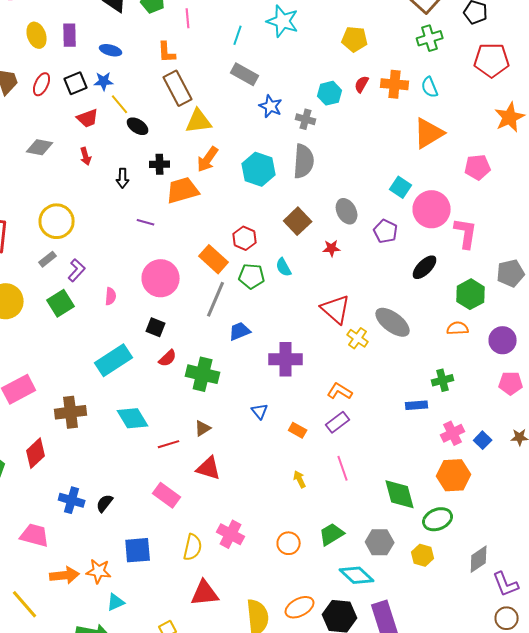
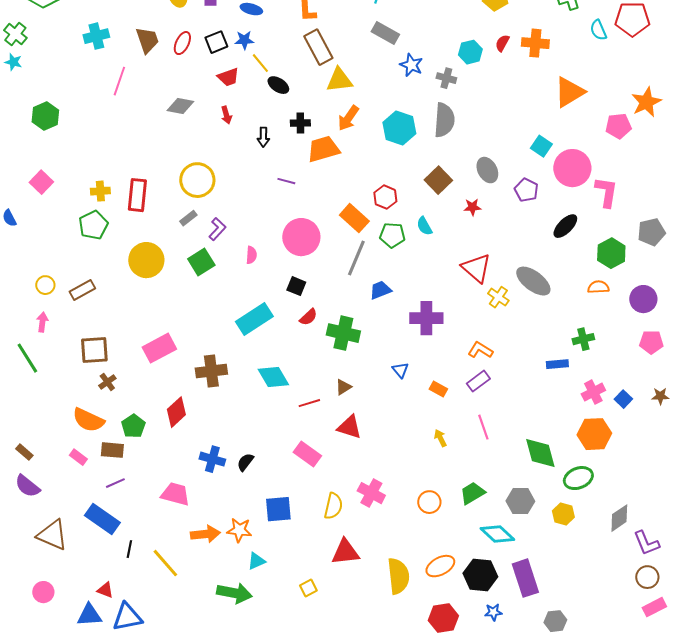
cyan semicircle: (430, 87) -> (598, 30), moved
orange star: (510, 117) -> (646, 102), moved

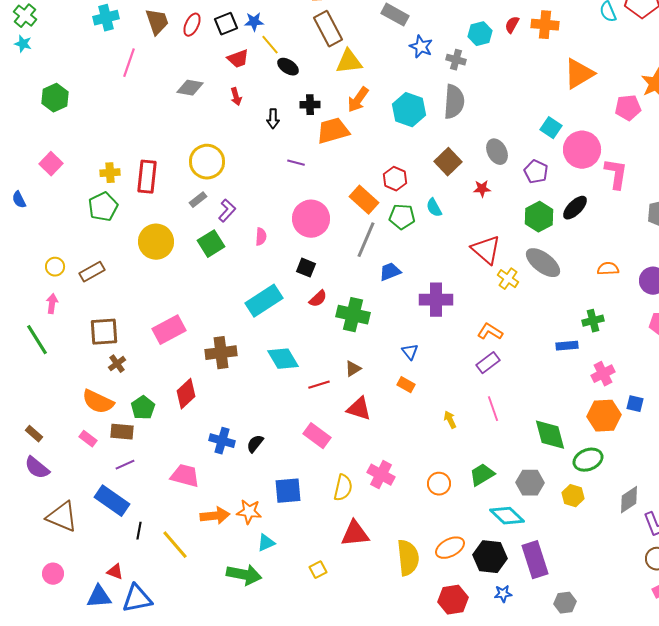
green hexagon: (611, 253) -> (539, 217), moved
orange rectangle: (438, 389) -> (406, 385), moved
blue square: (623, 399) -> (635, 404), moved, turned -30

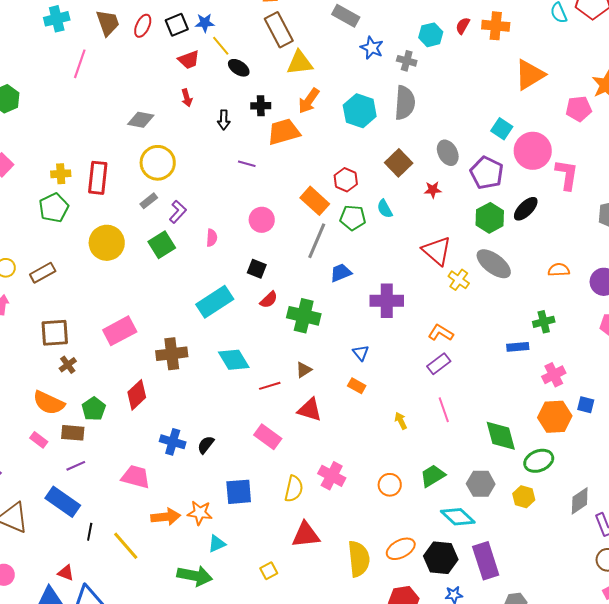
gray diamond: (190, 88) -> (141, 120), moved
purple pentagon: (536, 172) -> (487, 173), size x1.4
pink circle: (311, 219) -> (262, 220), size x0.7

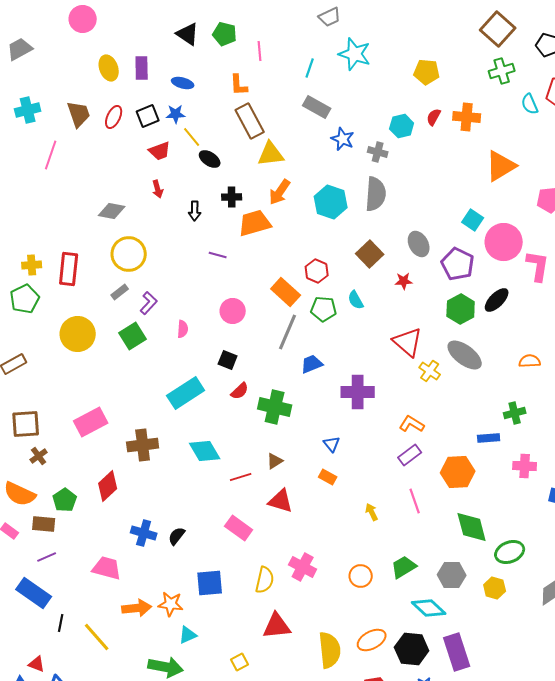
pink cross: (554, 375) -> (525, 466), turned 30
orange hexagon: (555, 417) -> (458, 472), moved

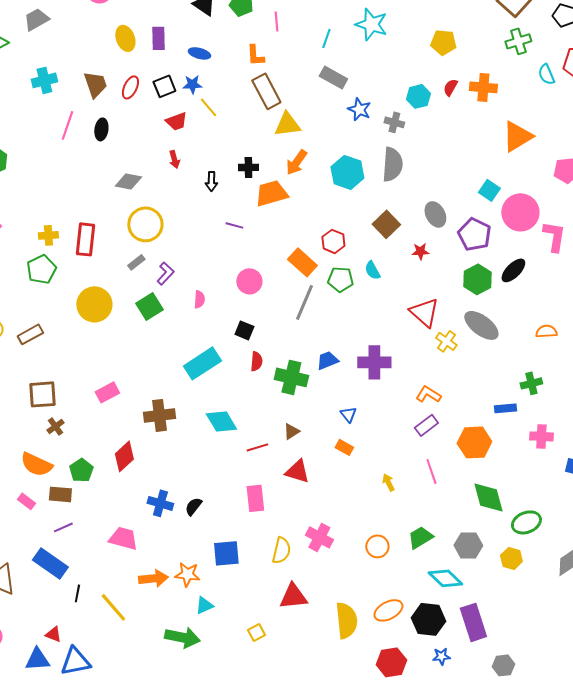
black ellipse: (210, 159) -> (101, 129), moved, turned 65
blue trapezoid: (312, 364) -> (327, 360), moved
red semicircle: (240, 391) -> (256, 361), turned -42
pink rectangle: (91, 422) -> (107, 392), size x0.7
pink rectangle: (239, 528) -> (255, 498), turned 48

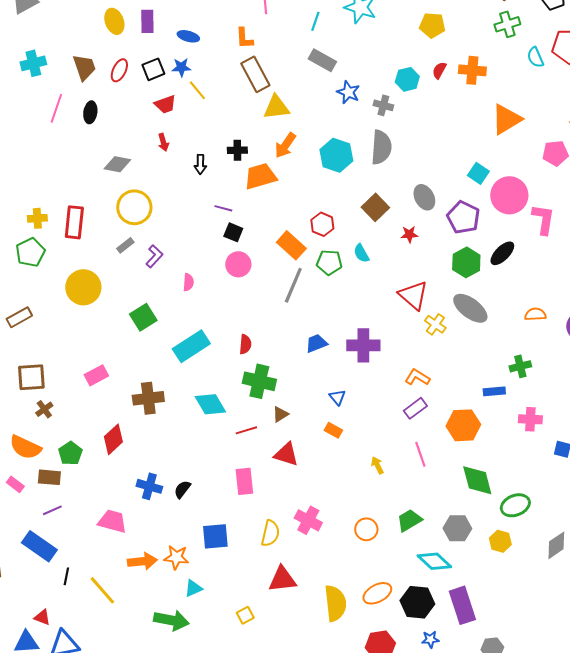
green square: (149, 306) -> (143, 317), moved
black square: (244, 330) -> (233, 232), moved
green cross: (291, 377) -> (259, 381), moved

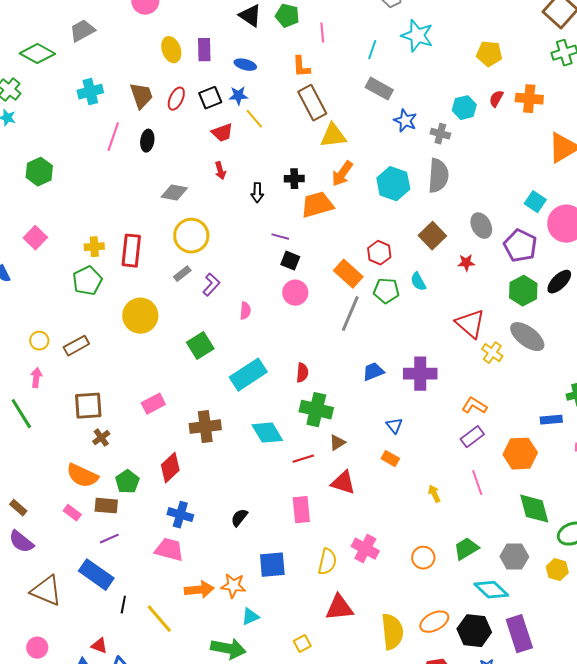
blue cross: (149, 486) -> (180, 515), moved

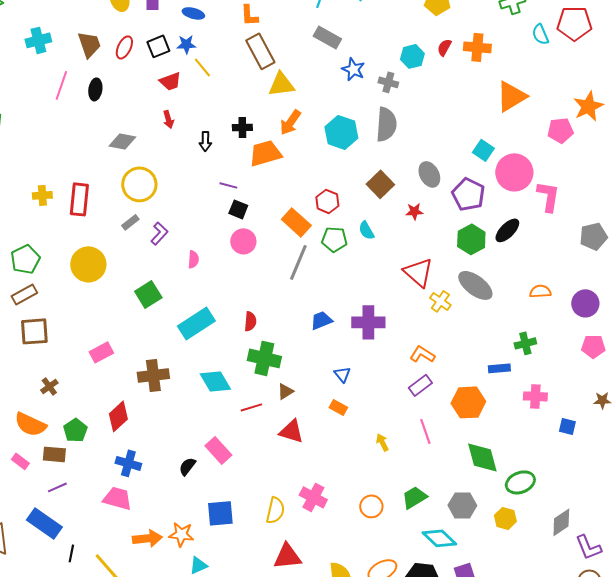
green pentagon: (87, 281) -> (25, 259), moved
brown square: (88, 406) -> (34, 331), moved
pink rectangle: (301, 510) -> (218, 450), moved, turned -36

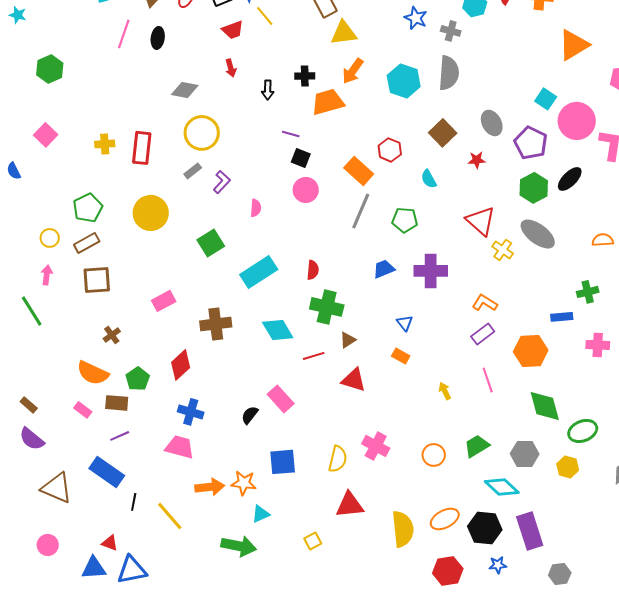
green pentagon: (334, 239) -> (405, 220), moved

